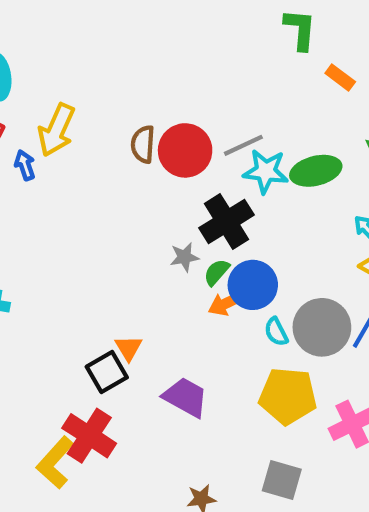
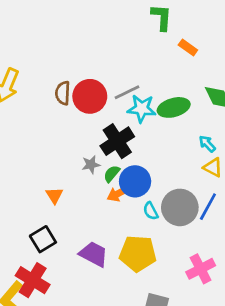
orange triangle: (129, 348) -> (54, 195), moved
yellow pentagon: (288, 396) -> (138, 253), moved

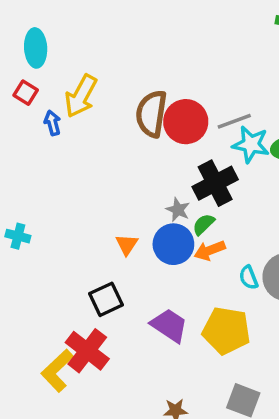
brown semicircle: (63, 93) -> (151, 114), size x1.5
gray star: (91, 165) -> (178, 210), turned 30
blue circle: (135, 181) -> (173, 244), moved

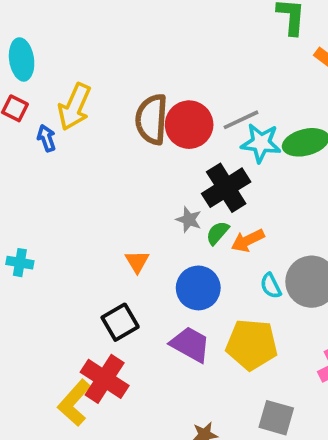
blue circle: (173, 244) -> (198, 288), moved
orange arrow: (210, 250) -> (248, 241), moved

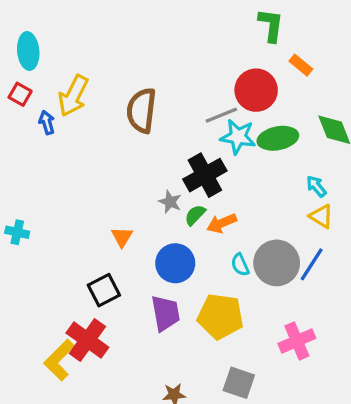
red circle: (189, 125) -> (256, 90), moved
purple trapezoid: (190, 344) -> (165, 313), turned 48

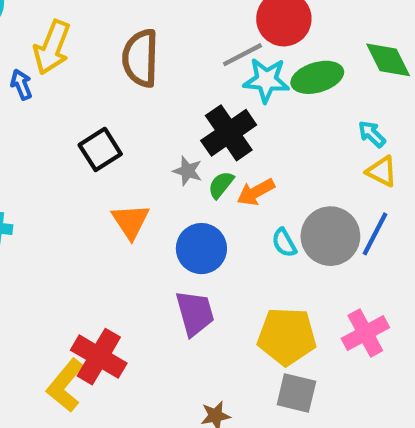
orange triangle: (122, 237) -> (131, 221), size x1.4
black square: (104, 290) -> (100, 149), moved
yellow pentagon: (220, 316) -> (287, 336), moved

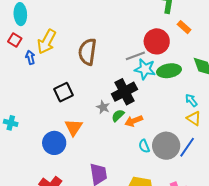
blue circle: (201, 249) -> (54, 143), moved

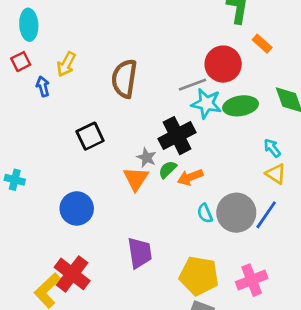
red square: (15, 40) -> (21, 62), turned 32
yellow arrow: (47, 42) -> (66, 64), size x0.7
orange triangle: (74, 127) -> (136, 179), moved

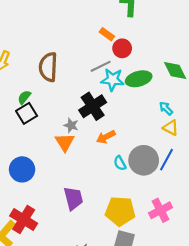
orange rectangle: (262, 44) -> (107, 34), moved
red circle: (223, 64) -> (122, 48), size x0.7
green semicircle: (168, 170) -> (24, 97), moved

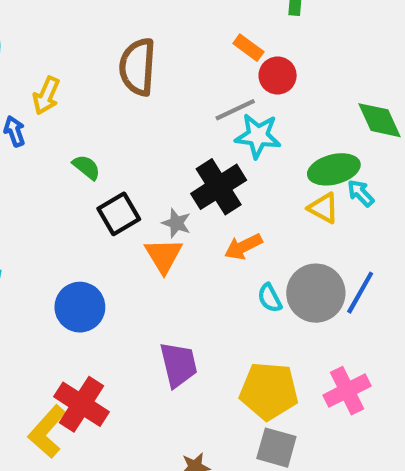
brown semicircle: (48, 67) -> (138, 67), moved
green ellipse: (139, 79) -> (334, 169), moved
green semicircle: (24, 97) -> (86, 167), turned 88
black square: (27, 113) -> (119, 214), moved
yellow triangle: (171, 128) -> (323, 208), moved

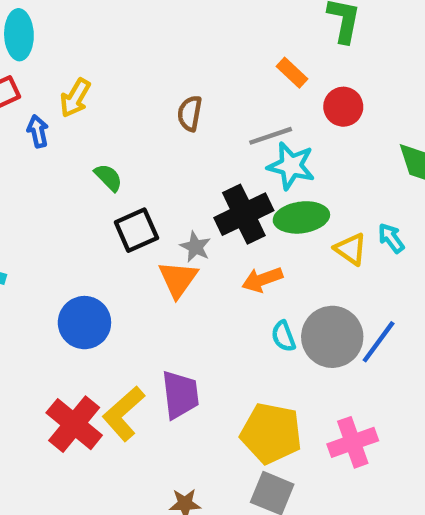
brown semicircle: (138, 67) -> (190, 113), moved, size x0.6
red circle: (278, 75) -> (343, 107), moved
green ellipse: (334, 169) -> (301, 217), moved
yellow L-shape: (47, 432) -> (124, 414), moved

